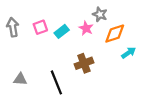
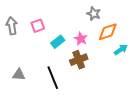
pink star: (86, 28) -> (81, 39), moved
cyan rectangle: (62, 31) -> (58, 42), moved

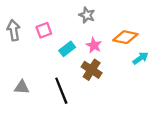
gray star: (94, 14) -> (87, 15), moved
orange diamond: (108, 32) -> (125, 37), turned 30
brown cross: (79, 60) -> (92, 70), turned -36

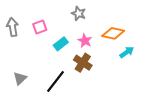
gray triangle: (22, 87) -> (20, 78), turned -48
black line: (61, 91) -> (56, 82), turned 60

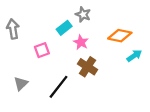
pink square: (40, 27) -> (42, 50), moved
pink star: (85, 41) -> (81, 42), moved
cyan rectangle: (61, 44) -> (64, 28), moved

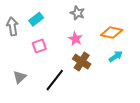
cyan rectangle: (64, 28) -> (36, 19), moved
cyan arrow: (134, 56) -> (116, 56), moved

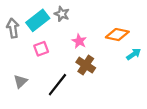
gray star: (77, 13) -> (62, 14), moved
cyan rectangle: (36, 19) -> (38, 20), size x1.5
cyan arrow: (116, 56) -> (134, 54), moved

